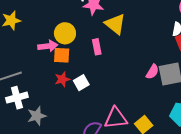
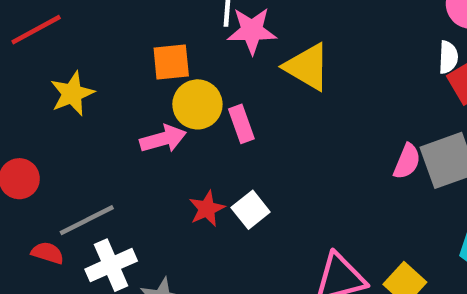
pink rectangle: (97, 47) -> (241, 124), moved
orange square: (62, 55) -> (171, 62), moved

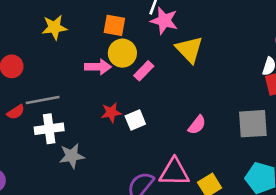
pink rectangle: (241, 124) -> (144, 71), turned 48
pink semicircle: (407, 161) -> (197, 125), moved
red semicircle: (48, 253) -> (16, 112), turned 114

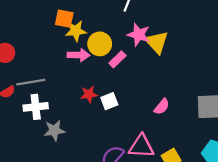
pink star: (164, 21) -> (139, 35), moved
orange square: (114, 25) -> (64, 19), moved
yellow star: (54, 27) -> (76, 31), moved

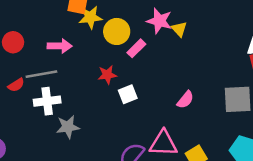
yellow triangle: (157, 42) -> (179, 29), size x0.6
pink arrow: (78, 55) -> (60, 46), moved
red star: (89, 94) -> (107, 75), moved

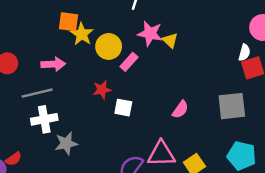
yellow star: (90, 17) -> (82, 34), turned -30
red semicircle: (16, 85) -> (14, 159), moved
white square: (128, 94) -> (123, 108), turned 36

